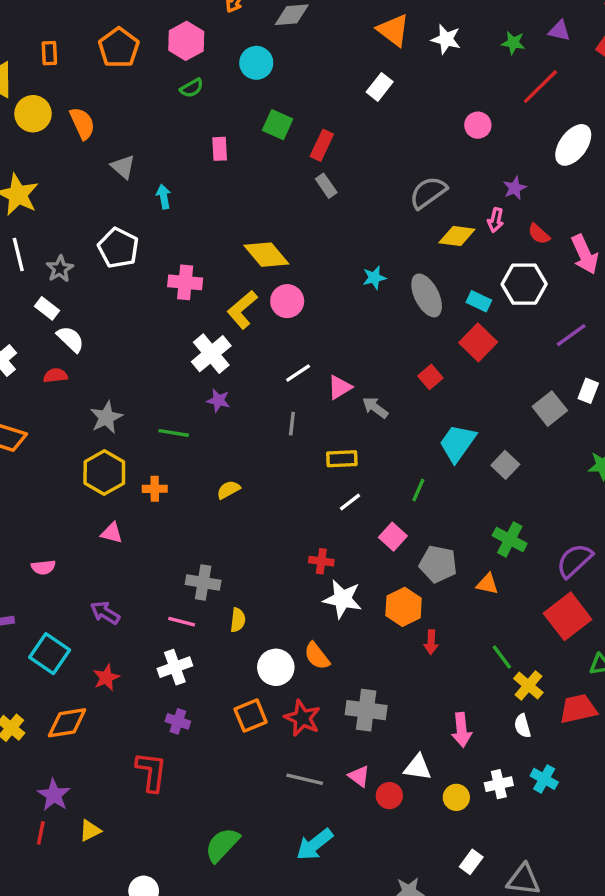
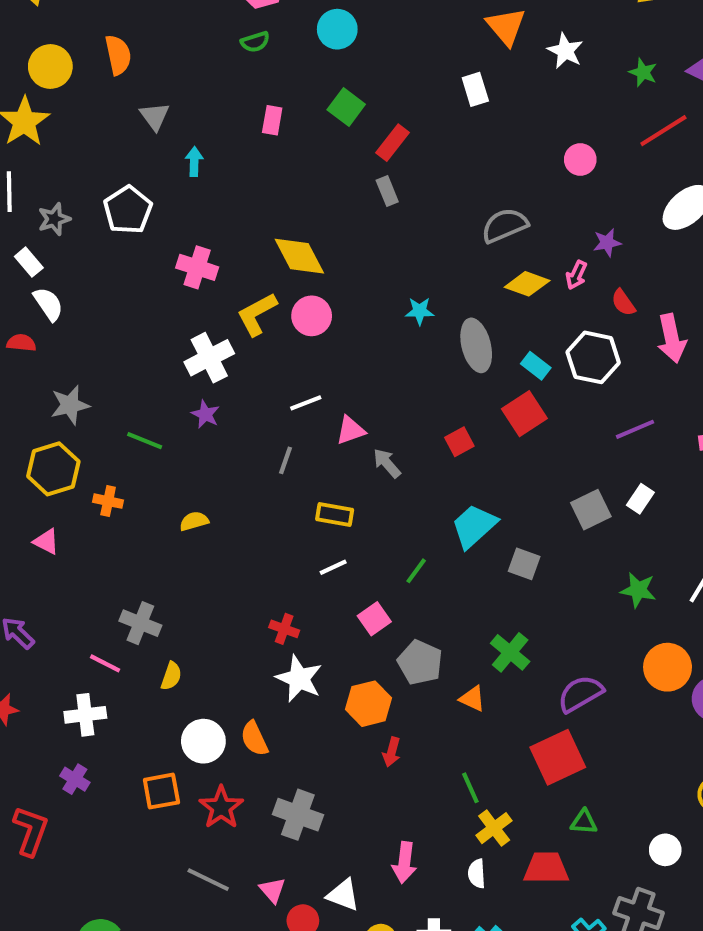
white rectangle: (380, 87) -> (475, 89), turned -68
yellow circle: (33, 114) -> (50, 66), moved
gray square: (505, 465) -> (524, 564), turned -36

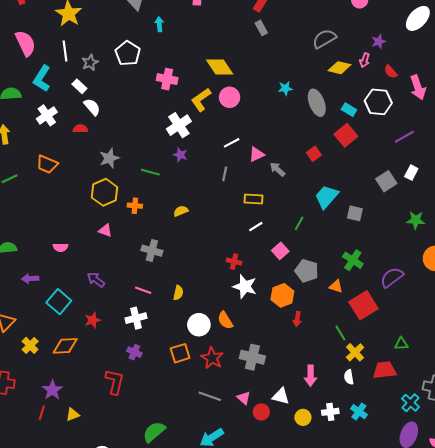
gray cross: (140, 623) -> (152, 251), moved
red square: (558, 757) -> (363, 305), moved

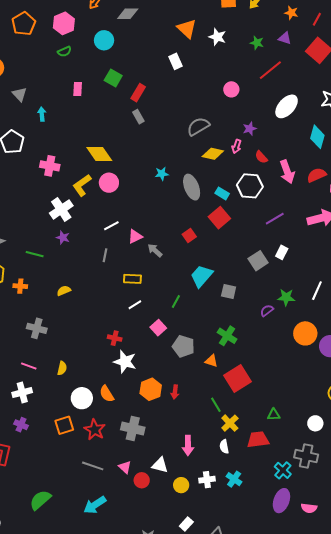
purple semicircle: (392, 277) -> (267, 310), moved, size x0.6
orange hexagon: (282, 295) -> (151, 389), moved

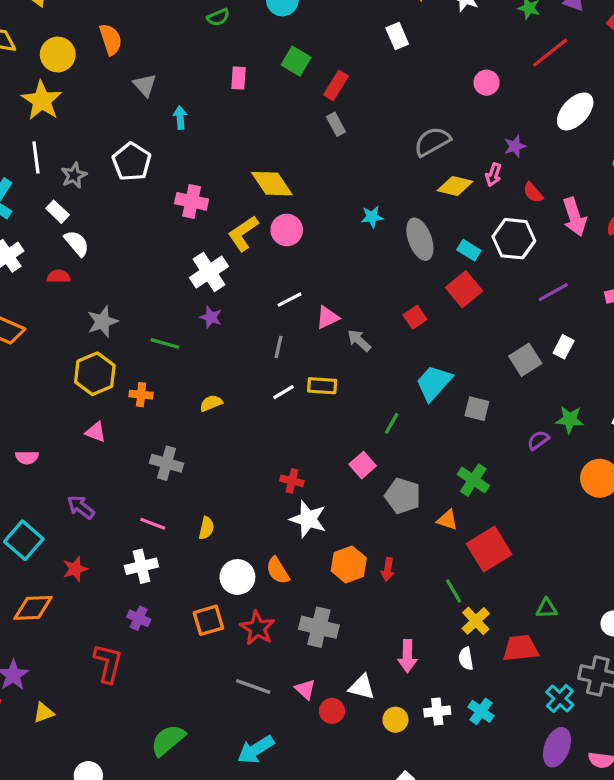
white line: (135, 305) -> (283, 392), moved

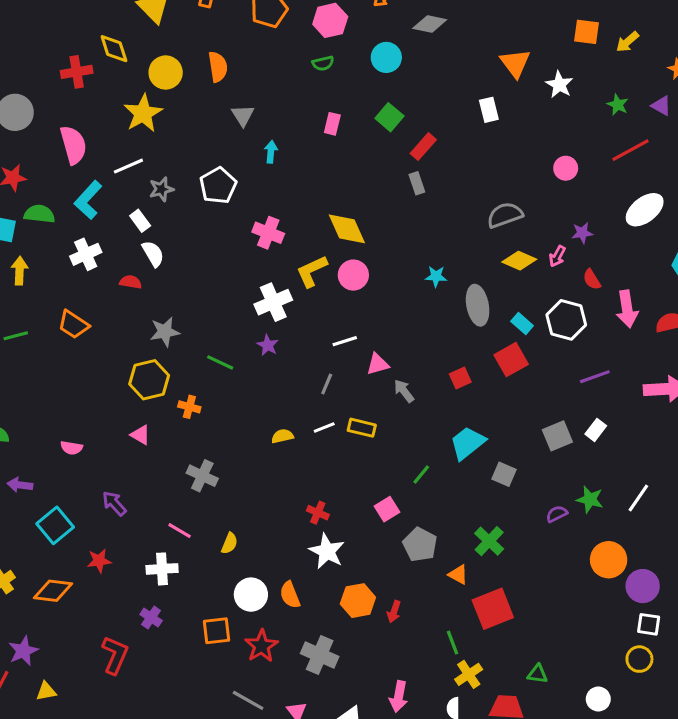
white line: (36, 157) -> (128, 166), turned 64
yellow semicircle: (211, 403) -> (282, 436), moved

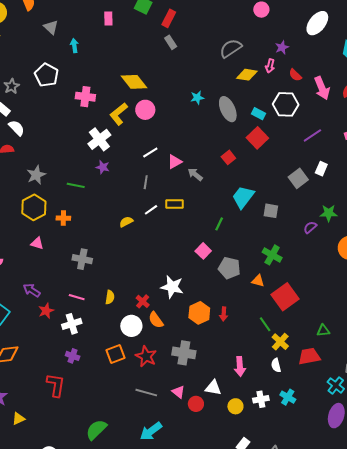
red cross: (318, 513) -> (143, 301), moved, turned 32
red star: (99, 561) -> (46, 311), moved

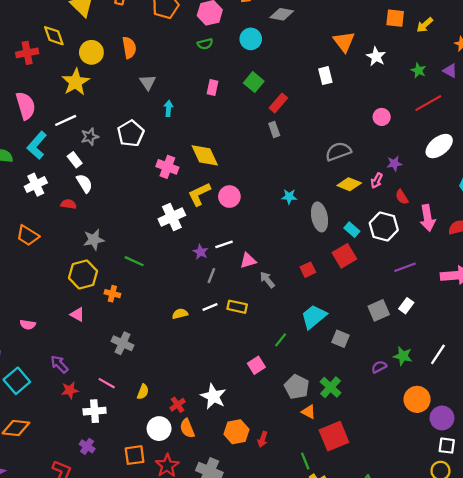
yellow diamond: (134, 82) -> (205, 155), moved
purple star: (103, 167) -> (201, 252), moved
gray pentagon: (229, 268) -> (297, 387), moved

